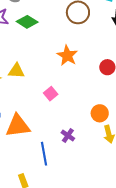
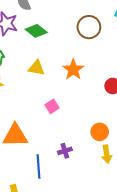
yellow triangle: (16, 71) -> (36, 68), moved
purple cross: (68, 136) -> (65, 151), turned 32

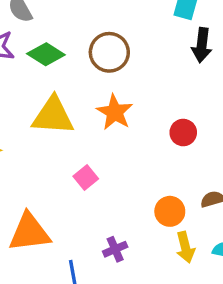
brown circle: (89, 27) -> (109, 52), moved
yellow triangle: (36, 68) -> (53, 116), size x1.5

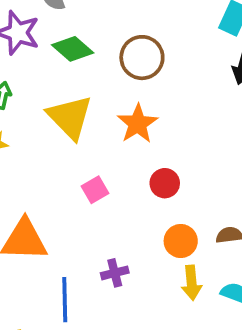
yellow triangle: (53, 116) -> (70, 117), turned 33
red circle: (183, 133) -> (165, 183), moved

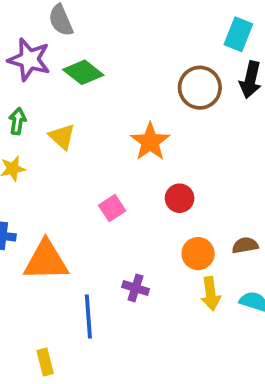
brown circle: (142, 58) -> (200, 88), moved
yellow triangle: (70, 117) -> (62, 137), moved, size x0.6
purple cross: (115, 273) -> (136, 288), turned 35

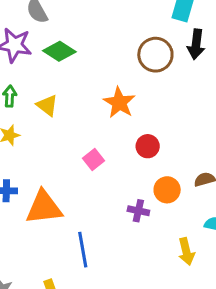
purple cross: (136, 288) -> (138, 211), moved
yellow arrow: (211, 294) -> (186, 251), moved

